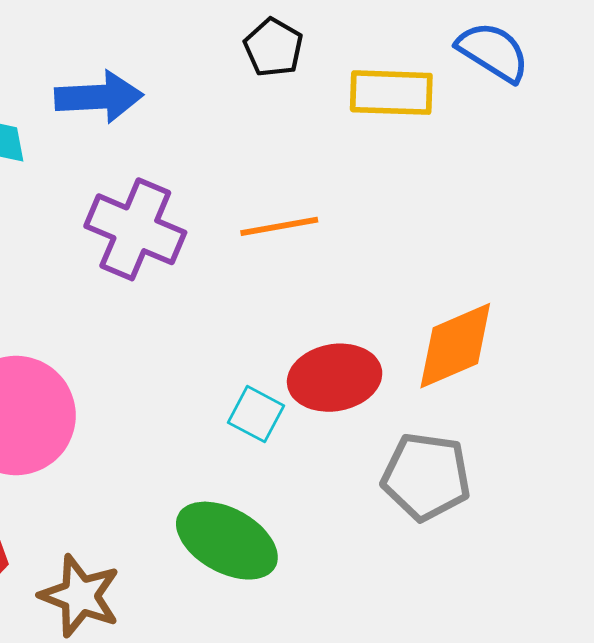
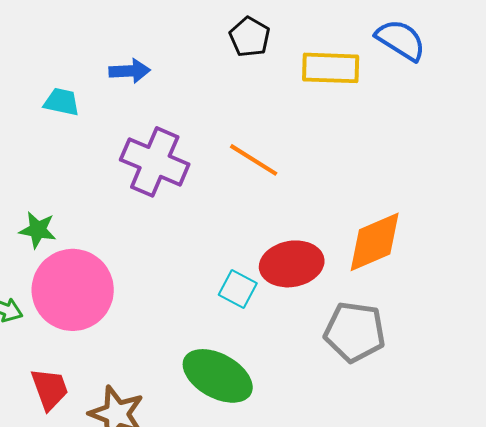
blue arrow: (99, 97) -> (130, 71), size x0.7
orange line: (279, 226) -> (254, 160), turned 42

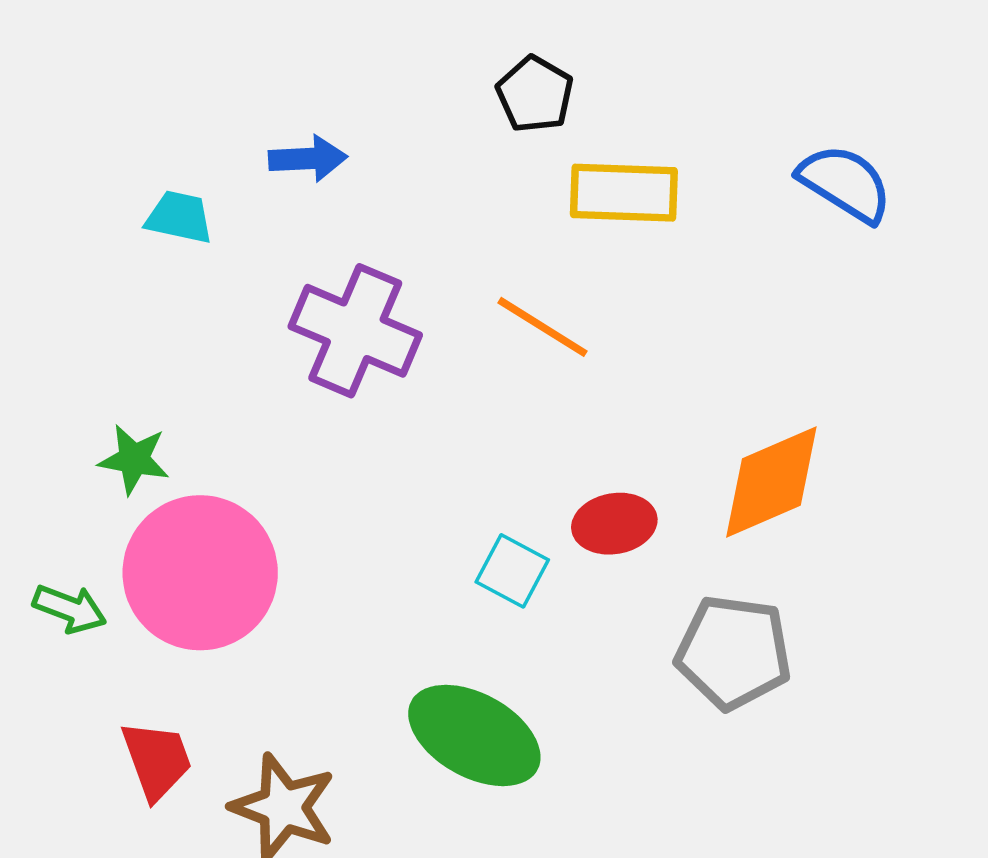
blue semicircle: (401, 40) -> (845, 183), moved
yellow rectangle: (331, 68) -> (624, 193), moved
red ellipse: (292, 264) -> (614, 524), size x0.7

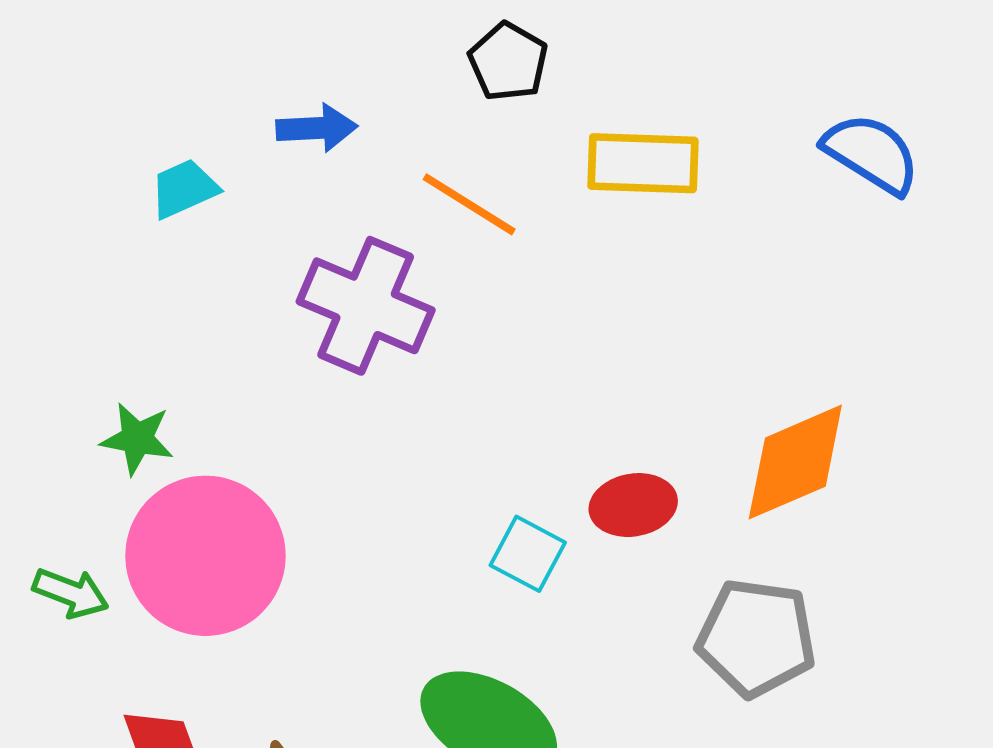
black pentagon: (535, 94) -> (508, 62), moved
cyan trapezoid: (179, 217) -> (184, 189), turned -36
orange line: (542, 327) -> (469, 204), moved

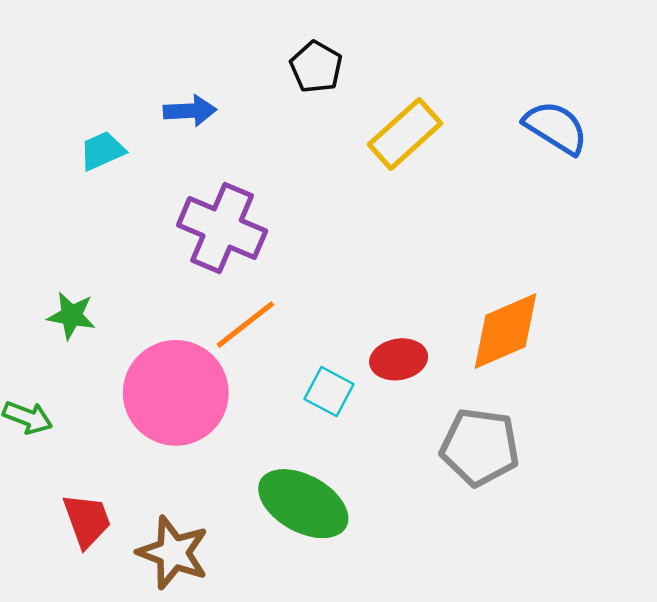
yellow rectangle: (643, 163) -> (405, 134), turned -44
orange line: (469, 204) -> (245, 325), moved, turned -70
pink circle: (205, 556) -> (176, 393), moved

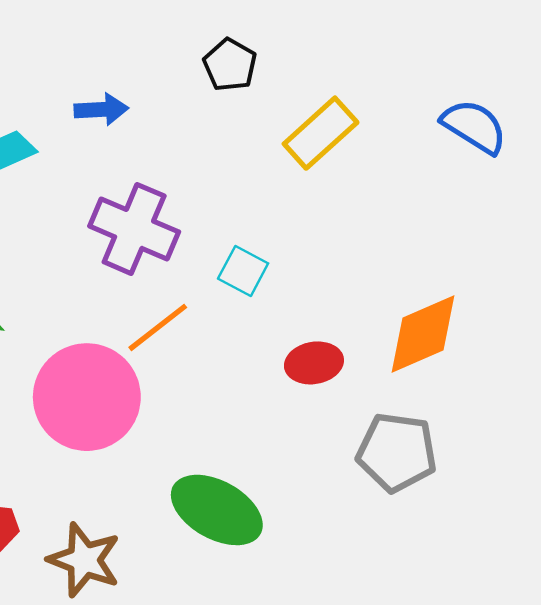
cyan square: (329, 392) -> (243, 271), moved

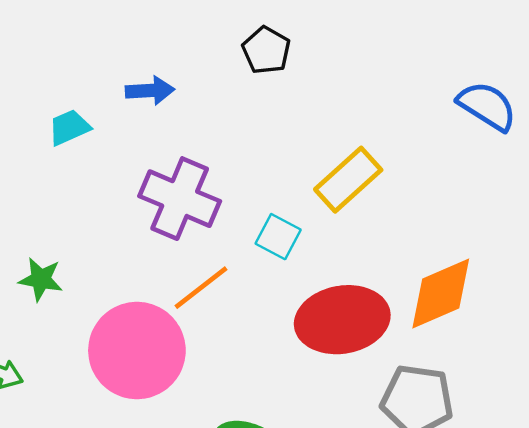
yellow rectangle: (321, 133) -> (348, 180), moved
red ellipse: (314, 363) -> (342, 320), size x1.8

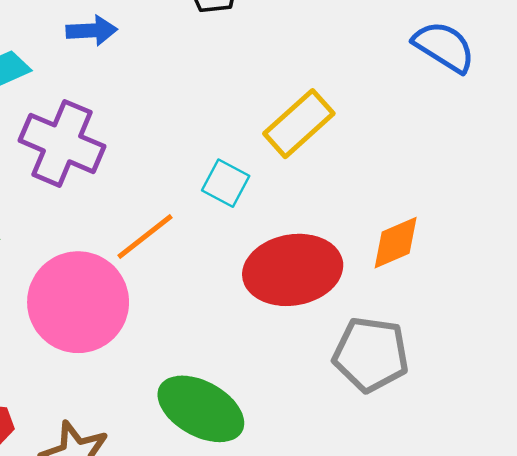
purple cross: (180, 199) -> (62, 143), moved
orange diamond: (441, 294) -> (396, 243), size x0.7

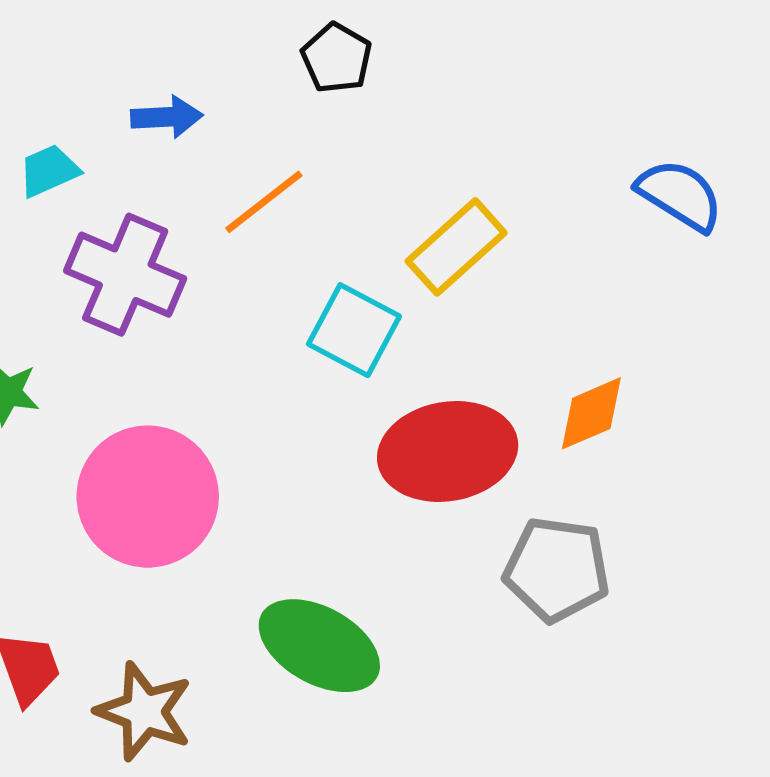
blue semicircle: (444, 47) -> (680, 195), moved
cyan square: (226, 183) -> (354, 330), size x1.4
orange line: (145, 236) -> (264, 202), moved

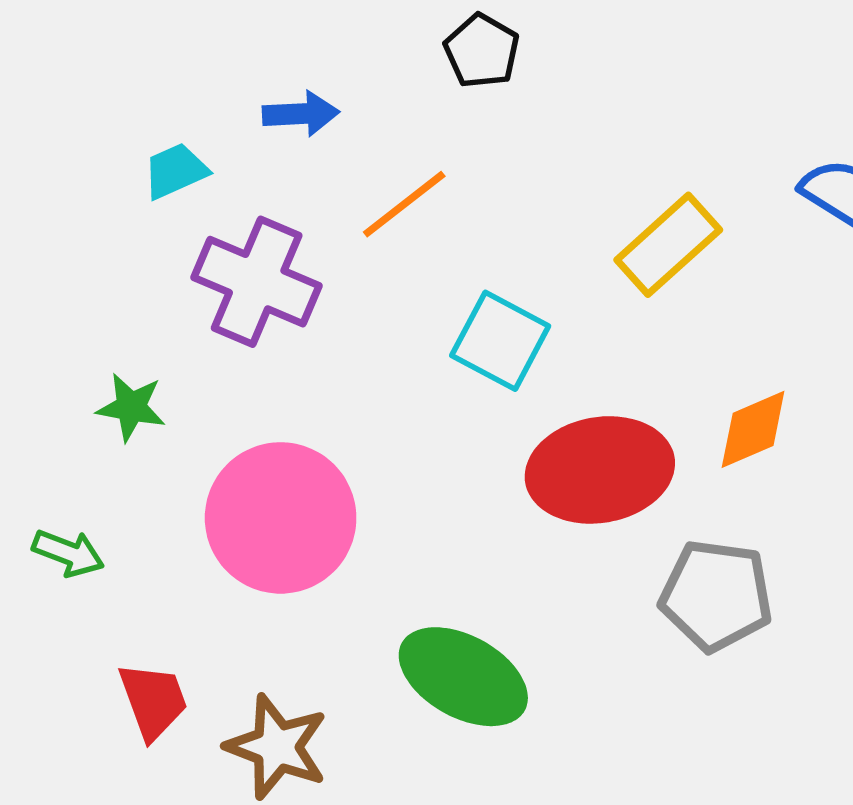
yellow rectangle: (456, 247) -> (668, 245), moved

